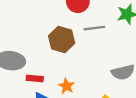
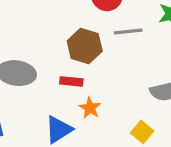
red rectangle: (35, 78) -> (71, 81), moved

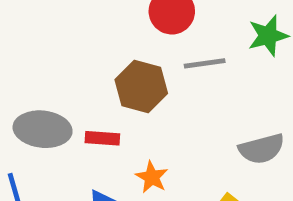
red rectangle: (71, 81) -> (102, 138), moved

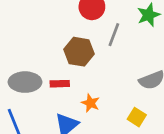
gray line: (205, 63) -> (114, 35), turned -55

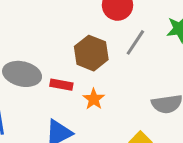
orange star: (90, 103) -> (94, 99), moved

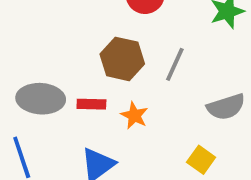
gray line: (135, 42) -> (175, 64), moved

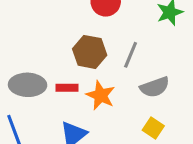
gray semicircle: (226, 107) -> (155, 87), moved
orange star: (134, 115) -> (101, 95), size x1.4

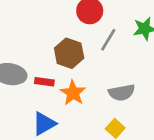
gray line: (131, 55) -> (108, 40), moved

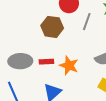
brown hexagon: (69, 53) -> (52, 27), moved

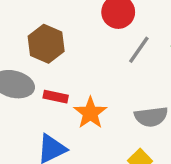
brown hexagon: (52, 27) -> (46, 44), moved

